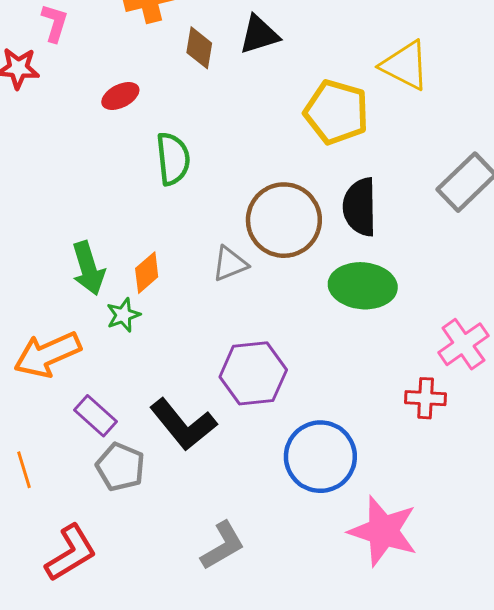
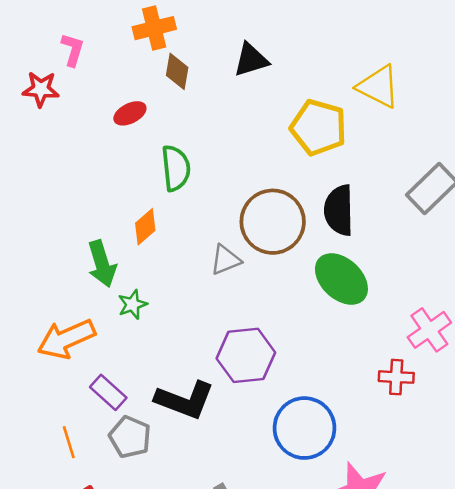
brown diamond: (199, 48) -> (177, 71), moved
orange diamond: (147, 273) -> (145, 227), moved
green ellipse: (363, 286) -> (341, 279), turned 38
black L-shape: (183, 424) -> (185, 400), turned -30
orange line: (24, 470) -> (69, 442), moved

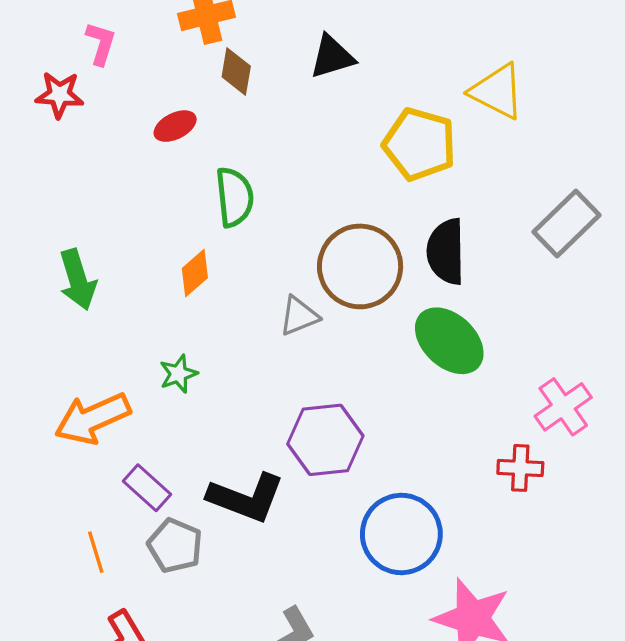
green arrow: (102, 264) -> (78, 280), moved

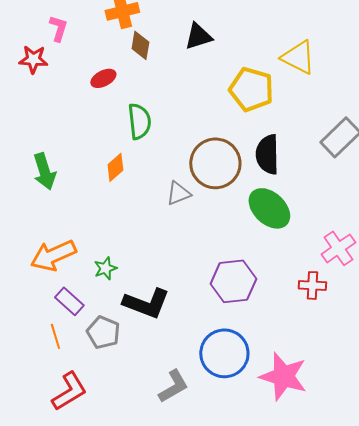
green star: (178, 374) -> (105, 268), moved
purple hexagon: (325, 440) -> (233, 281), moved
purple rectangle: (147, 488) -> (69, 301), moved
blue circle: (401, 534) -> (224, 353), moved

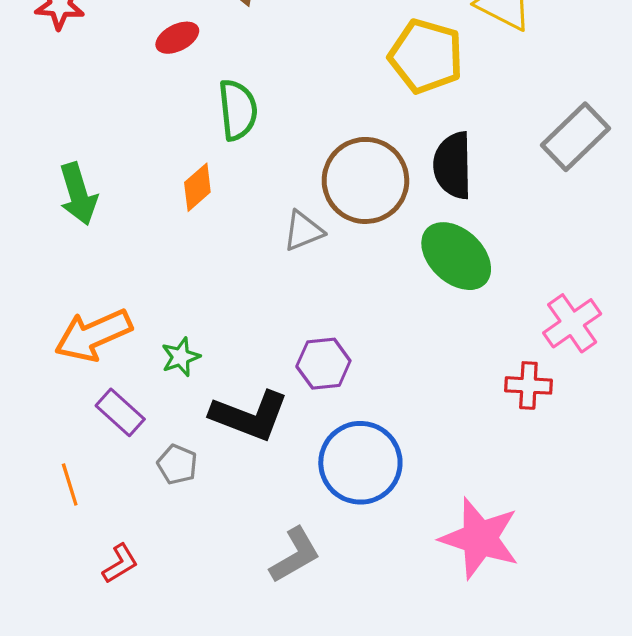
purple hexagon: (233, 281) -> (323, 364), moved, size x0.7
gray pentagon: (103, 332) -> (177, 464), size x0.7
orange line: (55, 336) -> (70, 485), moved
blue circle: (224, 353) -> (360, 463), moved
red L-shape: (69, 391) -> (120, 564), size x0.6

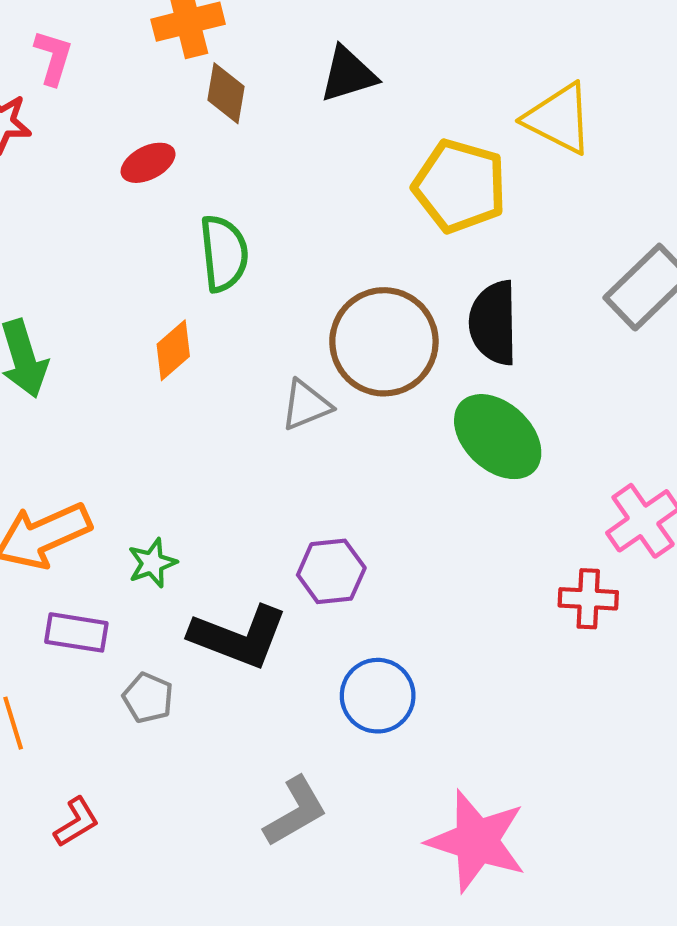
purple rectangle: (120, 412) -> (76, 632), turned -33
blue circle: (360, 463) -> (378, 696), size x0.7
pink star: (480, 538) -> (477, 841), moved

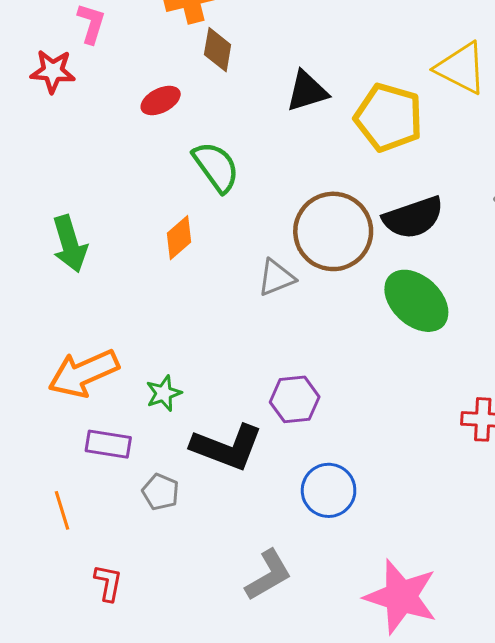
black triangle: (348, 74) -> (307, 91), moved
green semicircle: (224, 253) -> (216, 167), turned -30
black semicircle: (493, 323) -> (413, 218), turned -108
red L-shape: (76, 822) -> (108, 583), turned -48

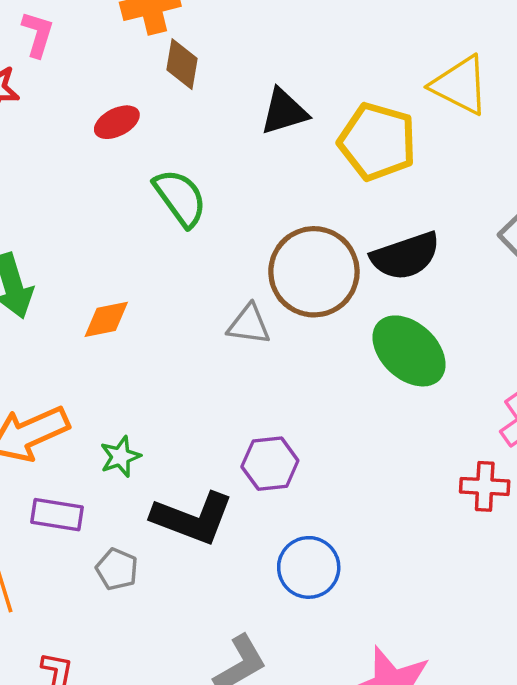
orange diamond: (179, 238) -> (106, 319), moved, turned 30
gray triangle: (276, 278) -> (249, 325), turned 30

